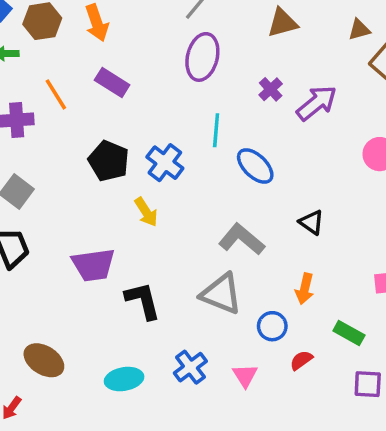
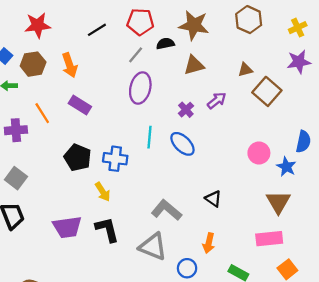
purple arrow: (317, 103) -> (217, 101), moved, size x0.7
blue cross: (165, 163) -> (115, 159), turned -30
blue ellipse: (255, 166) -> (182, 144), moved
black L-shape: (143, 301) -> (107, 229), moved

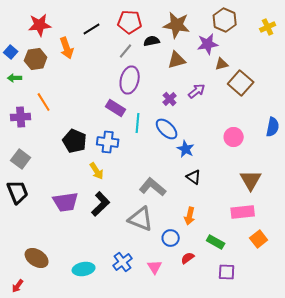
purple star: (299, 62) -> (208, 44), moved
orange arrow: (70, 65) -> (67, 48), moved
purple rectangle: (80, 105) -> (116, 108), moved
blue star: (286, 167) -> (186, 149), moved
black L-shape: (107, 229) -> (101, 204), turned 60

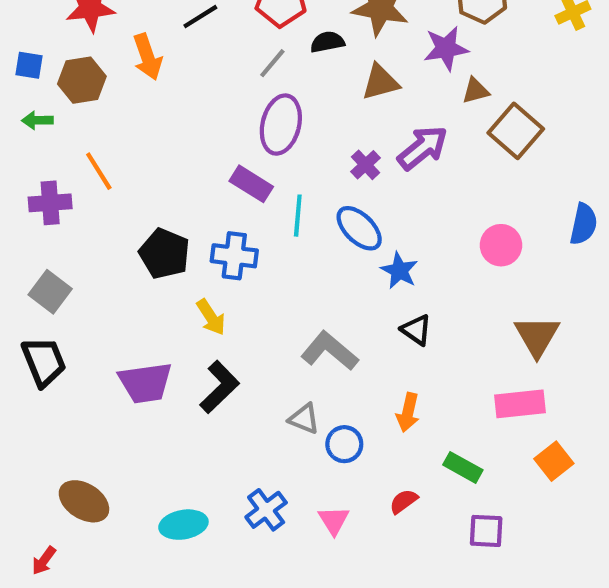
blue square: (11, 52) -> (29, 65), turned -32
purple arrow: (197, 91) -> (423, 148), size x1.4
gray triangle: (141, 219) -> (304, 419), size x0.6
blue circle: (171, 238) -> (344, 444), moved

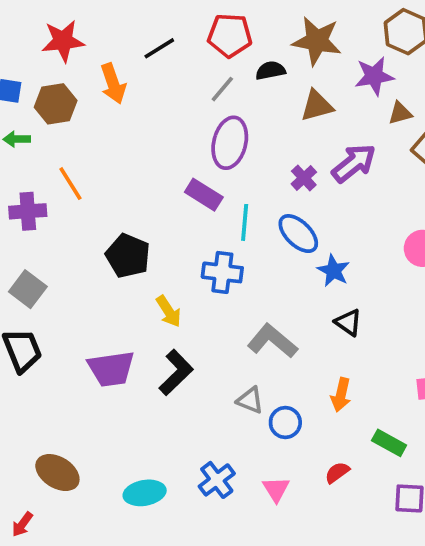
blue cross: (234, 256) -> (222, 272), moved

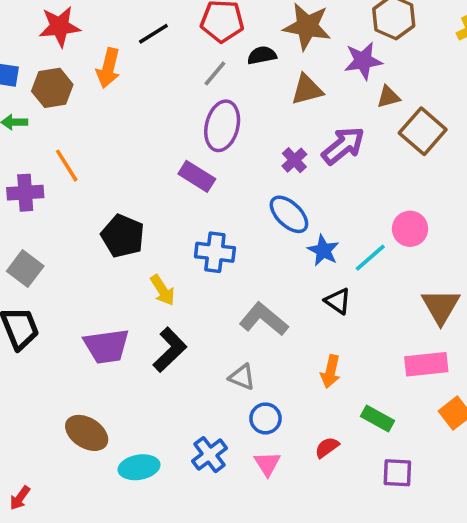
orange arrow: (113, 83) -> (108, 68), turned 33
cyan line: (245, 222) -> (370, 258), moved, turned 44
blue circle: (285, 422) -> (265, 418), moved
brown ellipse: (57, 473) -> (87, 433), moved

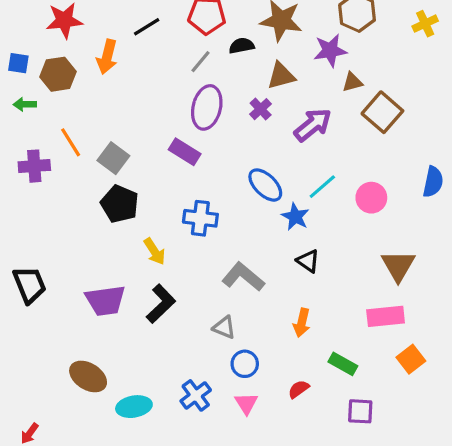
purple cross: (294, 160) -> (261, 109), moved
cyan line: (370, 258) -> (322, 187), moved
gray square: (25, 269) -> (113, 158), moved

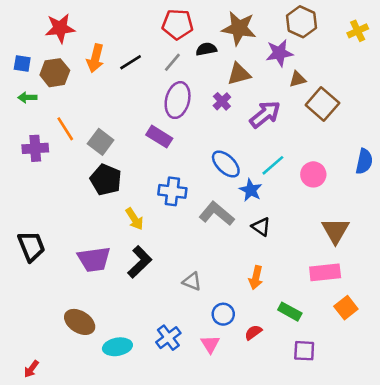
black line: (147, 27) -> (131, 62), moved
gray L-shape: (243, 277) -> (217, 214), moved
blue circle: (245, 364) -> (223, 314), moved

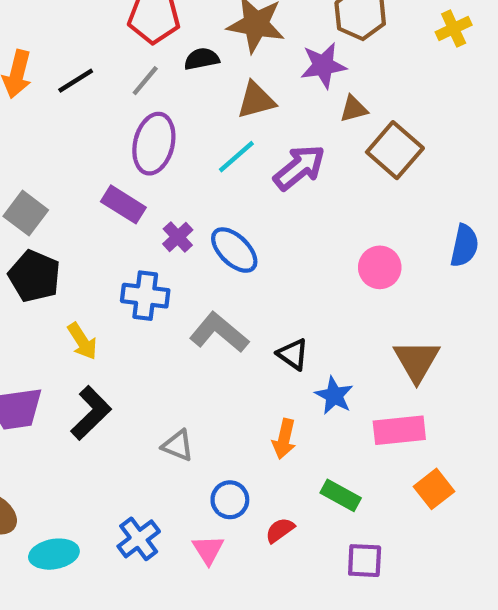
purple cross: (222, 101) -> (178, 237), moved
cyan line: (273, 165) -> (236, 157), moved
blue star: (251, 190) -> (334, 396), moved

